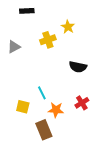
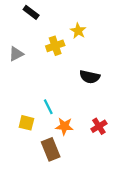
black rectangle: (27, 11) -> (31, 12), turned 40
red cross: (82, 103) -> (99, 126), moved

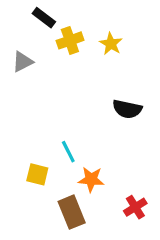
yellow cross: (55, 46) -> (70, 40), moved
gray triangle: (16, 54) -> (23, 62), moved
red cross: (99, 126) -> (135, 207), moved

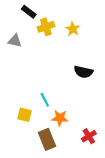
gray triangle: (23, 62) -> (15, 41), turned 40

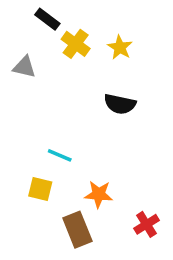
yellow cross: (46, 27) -> (76, 44), turned -35
black semicircle: (83, 72) -> (120, 104), moved
cyan line: (45, 100) -> (60, 155), moved, turned -40

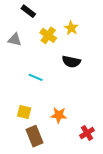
yellow cross: (76, 44) -> (48, 35), moved
cyan line: (60, 155) -> (36, 77), moved
brown rectangle: (77, 230) -> (35, 136), moved

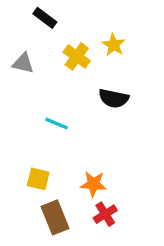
red cross: (87, 133) -> (105, 214), moved

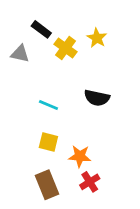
black rectangle: (45, 18) -> (41, 29), moved
black semicircle: (114, 98) -> (97, 98), moved
yellow square: (38, 179) -> (48, 142), moved

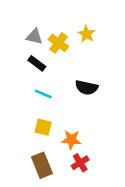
black rectangle: (41, 29) -> (37, 63), moved
gray triangle: (20, 54) -> (34, 37), moved

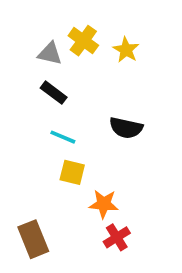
yellow cross: (59, 43) -> (83, 41), moved
yellow square: (43, 127) -> (72, 172), moved
brown rectangle: (42, 165) -> (33, 239), moved

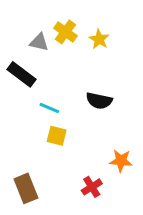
black rectangle: (54, 93) -> (22, 74), moved, size x1.4
orange star: (104, 204) -> (121, 161), moved

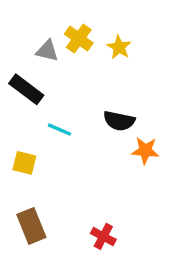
yellow square: (57, 136) -> (24, 163), moved
orange star: (121, 161) -> (145, 151), moved
red cross: (92, 187) -> (103, 236), moved, turned -30

